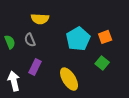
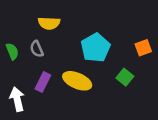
orange square: (105, 37) -> (143, 48), moved
yellow ellipse: (69, 79) -> (77, 81), moved, turned -35

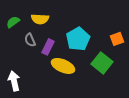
green semicircle: (12, 51) -> (13, 22), moved, turned -104
green square: (125, 77) -> (102, 63), size x1.5
purple rectangle: (43, 82) -> (48, 47), moved

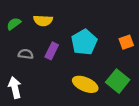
gray semicircle: (30, 40) -> (26, 54), moved, turned 120
green square: (102, 63) -> (118, 81), moved
yellow ellipse: (63, 66) -> (85, 84), moved

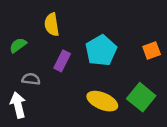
yellow semicircle: (43, 20) -> (52, 25), turned 78
green semicircle: (14, 24) -> (18, 45), moved
gray semicircle: (26, 54) -> (31, 79), moved

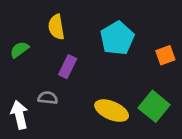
cyan pentagon: (101, 50) -> (117, 38), moved
gray semicircle: (31, 79) -> (48, 98), moved

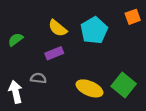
yellow semicircle: (56, 27) -> (58, 28), moved, turned -42
orange square: (165, 55) -> (133, 17), moved
purple rectangle: (68, 67) -> (54, 53), turned 42

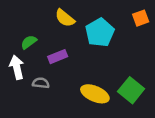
yellow semicircle: (58, 28) -> (65, 18), moved
green semicircle: (16, 40) -> (29, 42), moved
white arrow: (16, 92) -> (17, 67), moved

